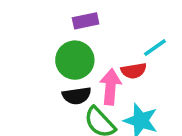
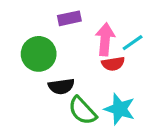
green circle: (75, 60) -> (39, 54), moved
pink arrow: (110, 87) -> (105, 39), moved

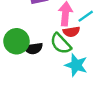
green circle: (39, 54) -> (16, 41), moved
green semicircle: (82, 111) -> (61, 44), moved

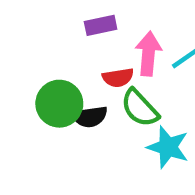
red semicircle: (71, 32) -> (118, 78), moved

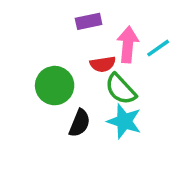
black semicircle: (90, 117) -> (80, 123), moved, turned -60
cyan star: (168, 147) -> (124, 121), moved

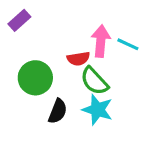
purple rectangle: (89, 21) -> (19, 20), moved, turned -30
cyan line: (158, 48) -> (128, 44), turned 60

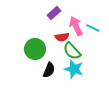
purple rectangle: (19, 20) -> (54, 13), moved
pink arrow: (101, 41) -> (76, 26), turned -30

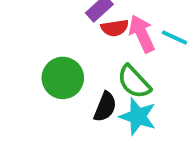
red semicircle: (62, 37) -> (115, 28), moved
black semicircle: (49, 70) -> (105, 107), moved

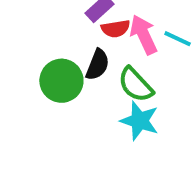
black semicircle: (105, 107) -> (98, 65), moved

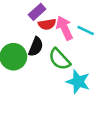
cyan star: (140, 121) -> (78, 82), moved

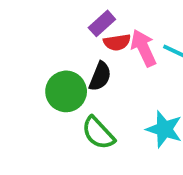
green semicircle: (59, 59) -> (98, 133), moved

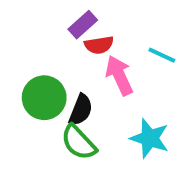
pink arrow: (143, 48) -> (119, 75), moved
black semicircle: (100, 76) -> (81, 110), moved

